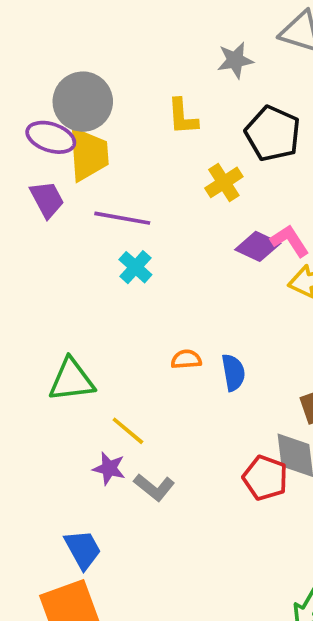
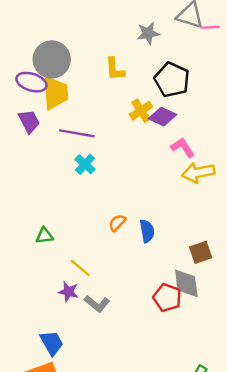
purple diamond: (258, 246) -> (162, 117), moved
orange semicircle: (186, 359) -> (117, 223), turned -42
green triangle: (71, 380) -> (45, 236), size x0.6

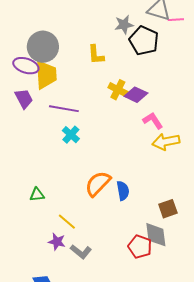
black pentagon: (172, 80) -> (144, 41), moved
yellow cross: (141, 111) -> (118, 90), turned -30
orange semicircle: (117, 223) -> (98, 184), size x1.8

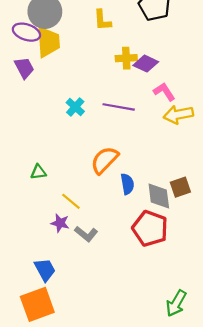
yellow cross: (118, 90) -> (126, 58), turned -30
purple line: (64, 109) -> (119, 107), moved
blue semicircle: (123, 191) -> (127, 184), moved
gray diamond: (156, 235) -> (159, 196), moved
red pentagon: (140, 247) -> (150, 228), size x1.4

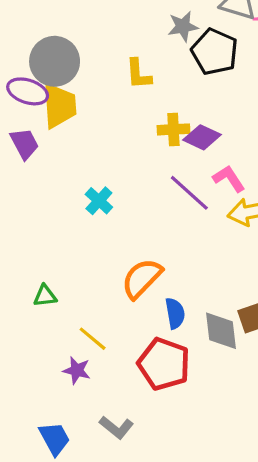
purple line: (119, 107) -> (189, 193), moved, turned 32
red pentagon: (150, 228) -> (164, 364), moved
gray L-shape: (86, 234) -> (116, 427), moved

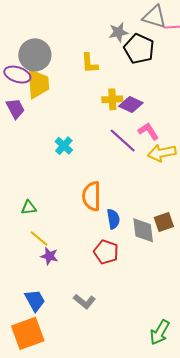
orange semicircle: (142, 278) -> (92, 196), turned -44
yellow line: (93, 339) -> (39, 239), moved
red pentagon: (164, 364) -> (106, 252), size x0.7
gray L-shape: (116, 427) -> (84, 301), moved

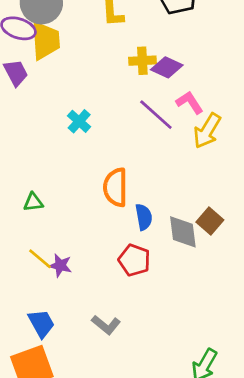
yellow arrow: (162, 153) -> (207, 131), turned -48
brown square: (164, 222) -> (210, 221), turned -30
yellow line: (39, 239) -> (40, 259), moved

